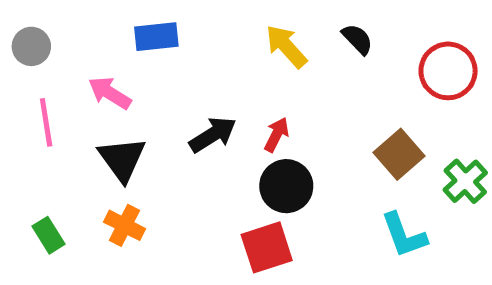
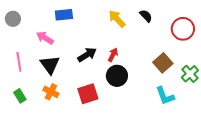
pink line: (46, 122) -> (19, 62), moved
red square: (267, 247) -> (88, 94), moved

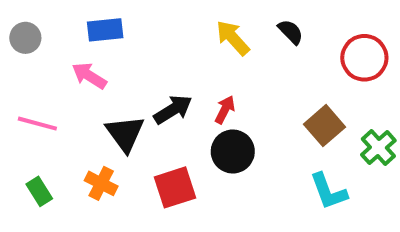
blue rectangle: (64, 15) -> (105, 30), moved
pink line: (19, 62) -> (37, 124), turned -66
black triangle: (50, 65) -> (125, 134), moved

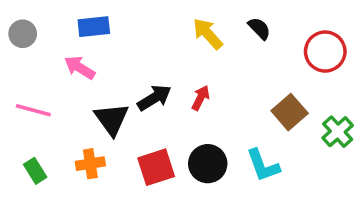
black circle: (233, 152) -> (208, 164), moved
orange cross: (101, 183) -> (90, 164), turned -36
cyan L-shape: (329, 191) -> (263, 165), moved

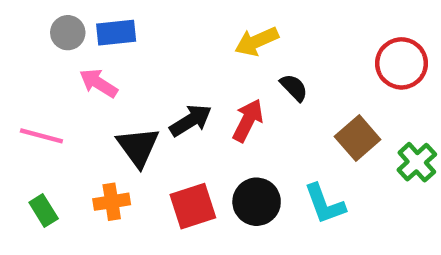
black semicircle: (259, 28) -> (294, 88), moved
gray circle: (23, 34) -> (68, 33), moved
yellow arrow: (208, 34) -> (257, 41), turned -72
red arrow: (201, 98) -> (248, 120), size x1.4

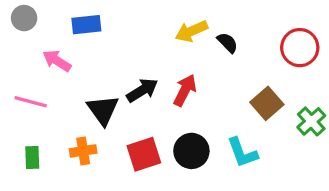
gray circle: (68, 33) -> (24, 18), moved
pink arrow: (98, 83) -> (57, 61), moved
black semicircle: (294, 88) -> (228, 43), moved
green rectangle: (44, 210) -> (32, 158), turned 30

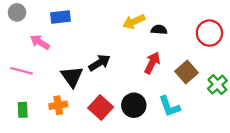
black semicircle: (228, 43) -> (159, 30), turned -42
red arrow: (185, 90) -> (152, 63), moved
red square: (144, 154) -> (101, 108), turned -30

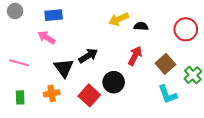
pink arrow: (40, 42) -> (47, 37), moved
black circle: (134, 105) -> (114, 82), moved
cyan L-shape: (169, 106) -> (167, 94), moved

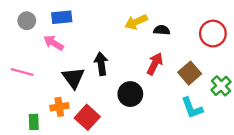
gray circle: (15, 11) -> (27, 21), moved
black arrow: (88, 56) -> (101, 64), turned -66
red square: (89, 95) -> (87, 117), moved
green rectangle: (20, 97) -> (34, 122), moved

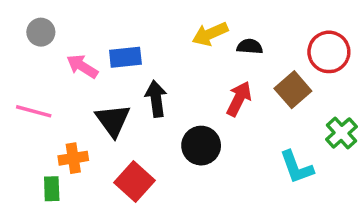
blue rectangle: (62, 17) -> (125, 57), moved
brown square: (190, 73) -> (293, 90), moved
orange cross: (59, 107) -> (73, 158), moved

